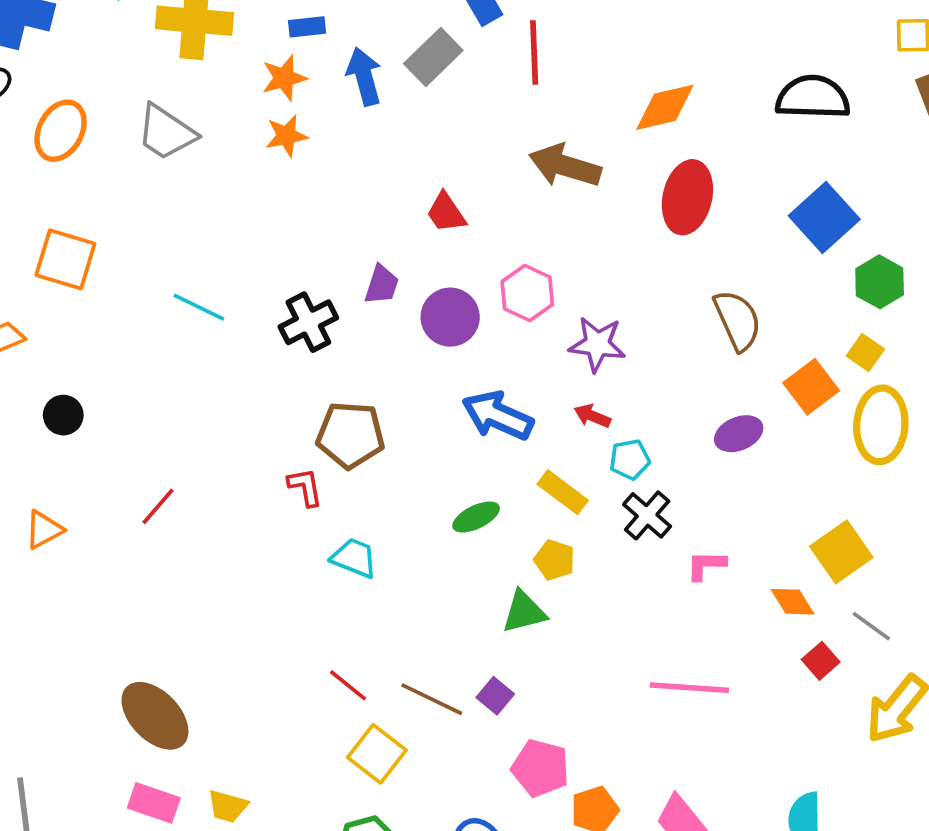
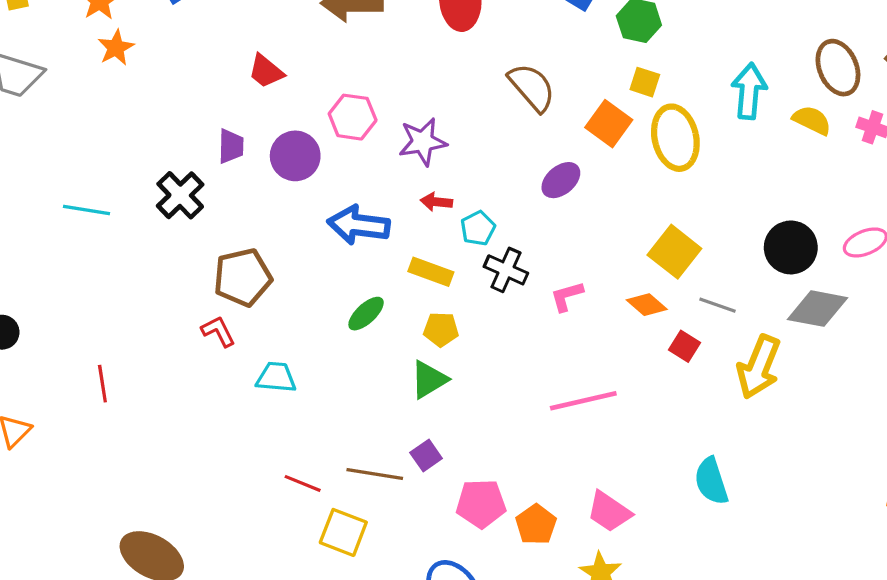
red line: (158, 506) -> (102, 384), turned -33
purple square: (495, 696) -> (426, 455), turned 32

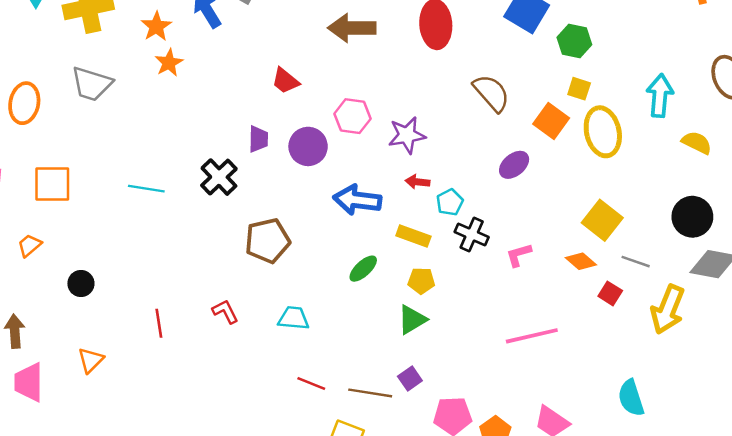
yellow semicircle: (812, 120) -> (697, 143), moved
red L-shape: (218, 331) -> (225, 312), moved
red line: (303, 483) -> (311, 383), moved

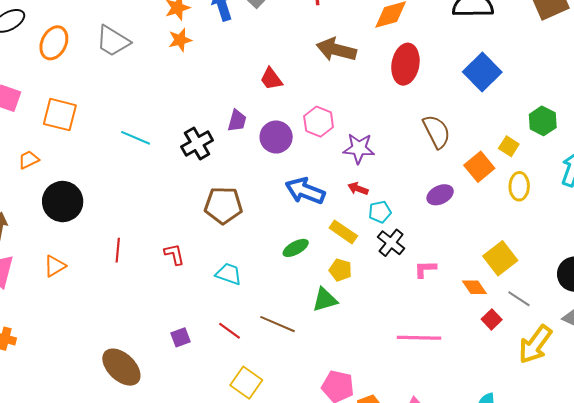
green hexagon: (574, 41) -> (543, 121), moved
yellow ellipse: (603, 132) -> (519, 186), size x0.7
black circle: (81, 283) -> (63, 202), size x1.8
purple square: (410, 378) -> (180, 337), moved
brown line: (370, 393) -> (277, 324), moved

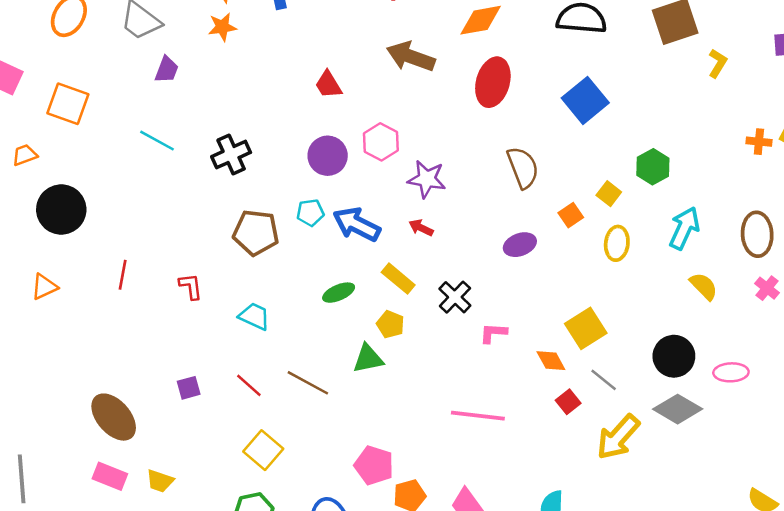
purple trapezoid: (237, 121) -> (167, 70), moved
orange square: (479, 167) -> (571, 215), size x0.7
cyan pentagon: (380, 212) -> (310, 213), moved

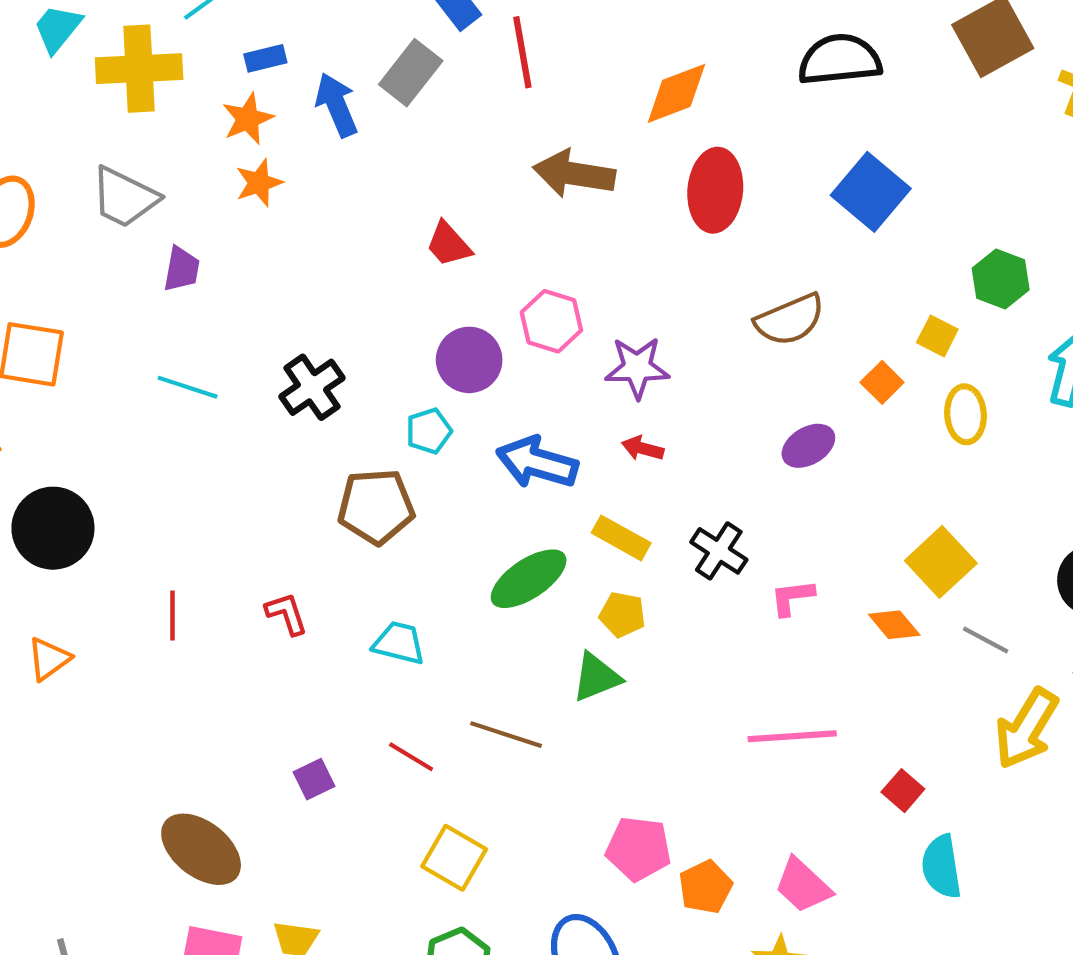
brown semicircle: (523, 167) -> (790, 320), turned 99
cyan pentagon: (310, 213) -> (429, 431), moved
green ellipse: (339, 293) -> (529, 579), size x1.5
red square: (568, 402) -> (903, 791), moved

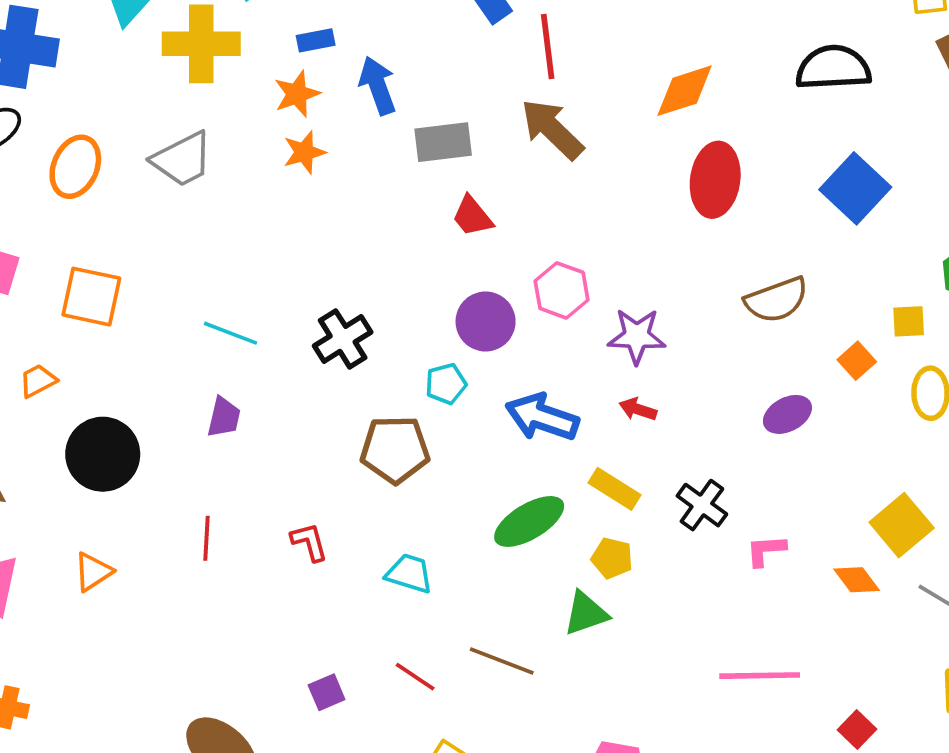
gray rectangle: (411, 73) -> (443, 142), moved, turned 42
brown arrow: (574, 174) -> (552, 129), moved, turned 32
gray trapezoid: (124, 197) -> (182, 159), turned -56
purple trapezoid: (182, 269) -> (224, 417), moved
yellow square: (937, 336) -> (909, 321), turned -33

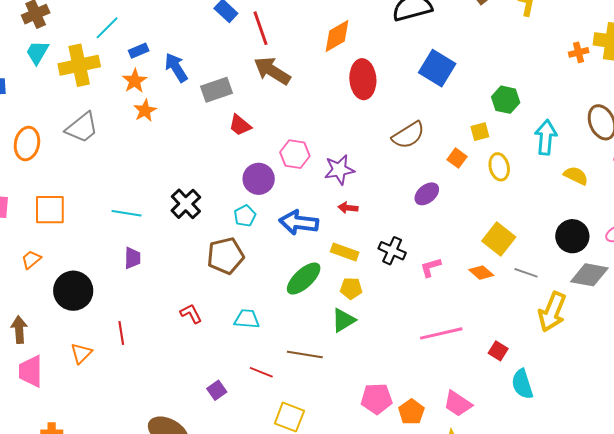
red line: (206, 538) -> (121, 333), moved

